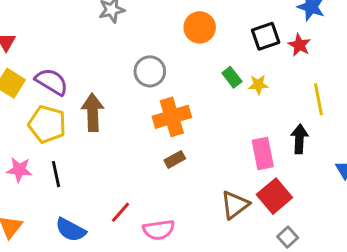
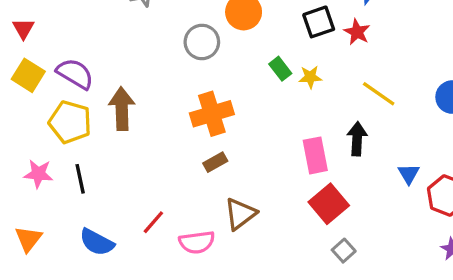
gray circle: (150, 71) -> (202, 42), moved
yellow line: (318, 99) -> (379, 94), turned -44
brown triangle: (235, 205) -> (240, 214), moved

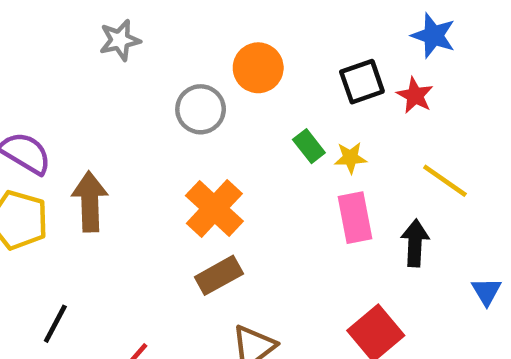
orange cross: (212, 114) -> (214, 208), turned -30
pink rectangle: (315, 155) -> (355, 218), moved
brown rectangle: (215, 162) -> (219, 275), size x1.4
black line: (80, 179) -> (55, 324), moved, turned 40

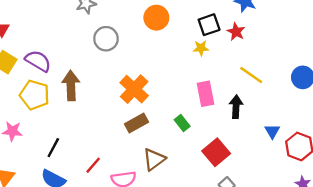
gray circle: (201, 109) -> (106, 39), moved
green rectangle: (309, 146) -> (182, 123), moved
yellow star: (350, 158) -> (201, 48), moved

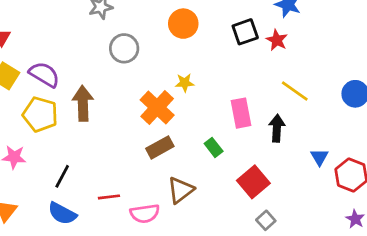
yellow star: (201, 48) -> (185, 83), moved
red line: (93, 165) -> (109, 197), turned 42

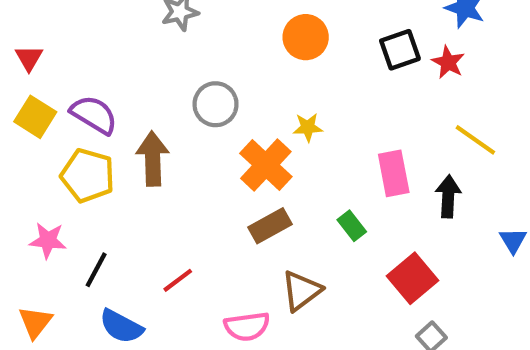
gray circle: (124, 48) -> (216, 104), moved
black line: (62, 176) -> (96, 270), moved
red line: (109, 197) -> (178, 280), moved, turned -30

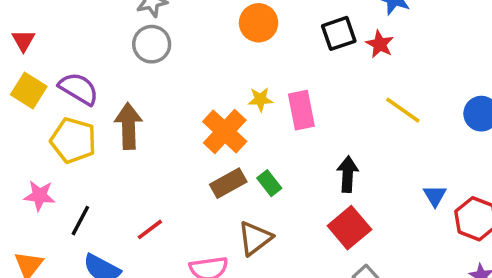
gray circle: (216, 104) -> (152, 44), moved
pink rectangle: (394, 173) -> (301, 110), moved
black arrow: (448, 196) -> (348, 174), moved
green rectangle: (352, 226) -> (269, 183), moved

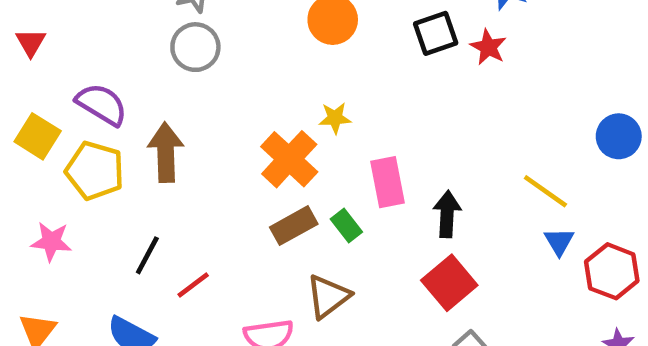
yellow square: (29, 90) -> (38, 136), moved
pink rectangle: (301, 110) -> (388, 182), moved
yellow line: (403, 110) -> (545, 191), moved
black line: (80, 221) -> (147, 255), moved

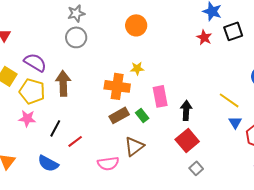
black square: (436, 33) -> (233, 31), moved
orange cross: (289, 159) -> (117, 86), turned -35
pink star: (51, 242) -> (27, 118), moved

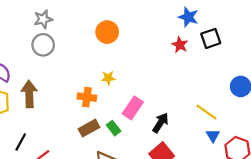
orange cross: (117, 86) -> (87, 97), size x0.7
pink rectangle: (160, 96) -> (133, 108), turned 45
black arrow: (186, 110) -> (161, 123), turned 30

